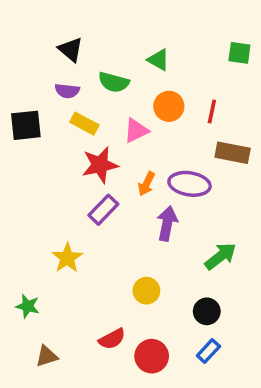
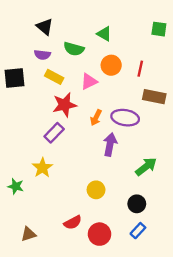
purple rectangle: (103, 210) -> (54, 133), moved
green star: (28, 306) -> (16, 186), moved

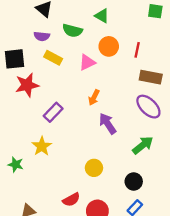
red star: (65, 105) -> (27, 85), moved
purple ellipse: (125, 118) -> (148, 107), moved, turned 35
purple arrow: (110, 144) -> (108, 124), turned -45

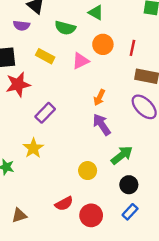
purple semicircle: (42, 36) -> (22, 26), moved
orange arrow: (94, 97) -> (99, 97), moved
green arrow: (143, 145) -> (122, 155), moved

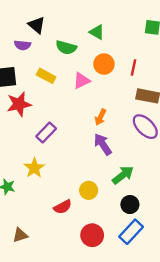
red semicircle: (64, 204) -> (63, 207), moved
blue rectangle: (130, 212) -> (131, 232), size x1.5

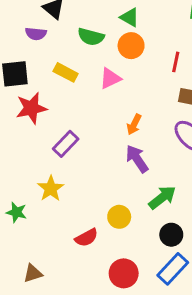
orange circle: (104, 64) -> (131, 46), moved

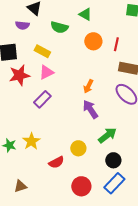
orange circle: (131, 46) -> (93, 41), moved
pink triangle: (110, 78) -> (46, 72), moved
yellow star: (51, 189) -> (31, 141), moved

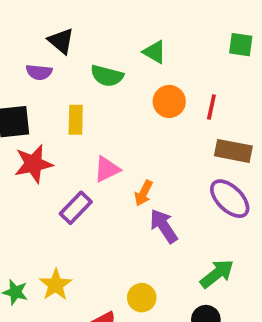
yellow rectangle: (42, 51) -> (76, 120), turned 63
pink triangle: (46, 72) -> (107, 169), moved
orange arrow: (88, 86) -> (144, 193), moved
green arrow: (107, 135) -> (217, 274), moved

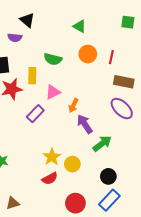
green semicircle: (107, 76) -> (53, 59), moved
yellow rectangle: (76, 120) -> (32, 76), moved
green arrow: (217, 274) -> (102, 143), moved
yellow star: (56, 285) -> (52, 157), moved

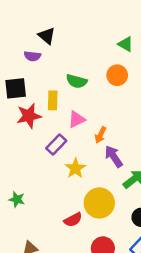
green triangle: (80, 26) -> (126, 44), moved
yellow star: (52, 157) -> (75, 168), moved
yellow circle: (72, 164) -> (99, 203), size x1.6

